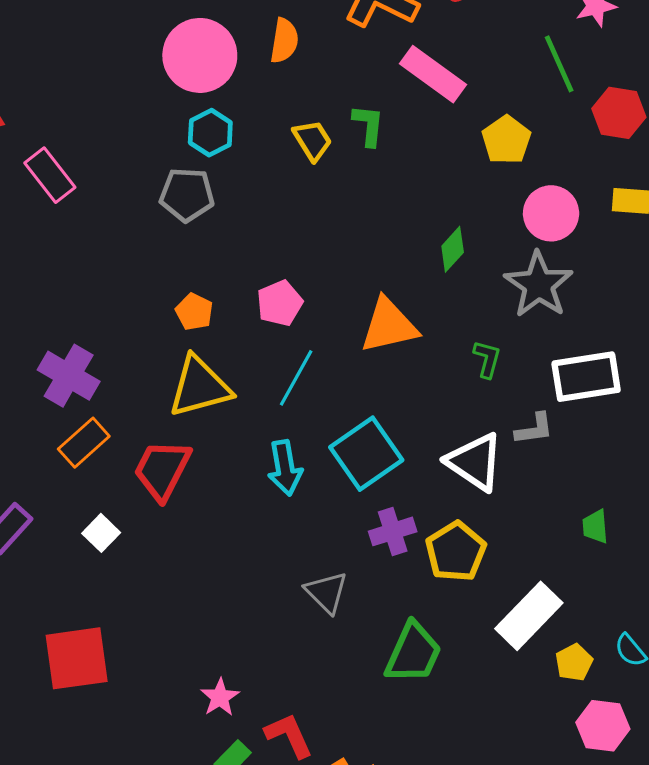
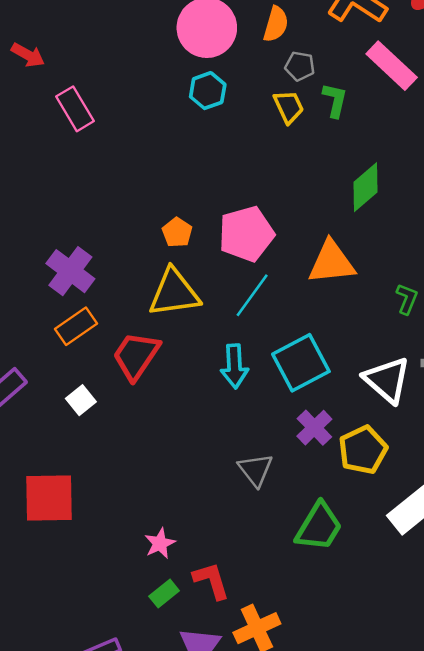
gray pentagon: (187, 195) -> (300, 66), moved, size x0.7
green diamond: (453, 249) -> (365, 187), moved, size x1.4
pink pentagon: (280, 303) -> (246, 234), size x1.5
purple cross: (393, 531) -> (314, 428), turned -33

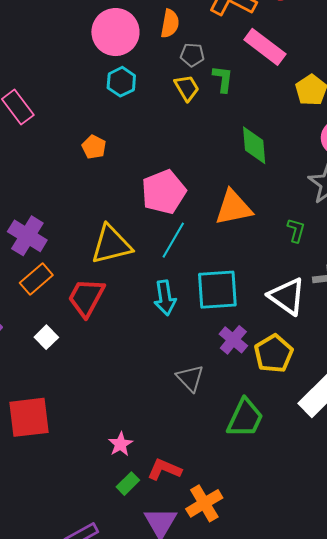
green diamond: (365, 187) -> (254, 145), turned -48
orange pentagon: (177, 232) -> (94, 147), moved
cyan square: (301, 363) -> (217, 290), turned 30
red L-shape: (211, 581) -> (164, 469), turned -44

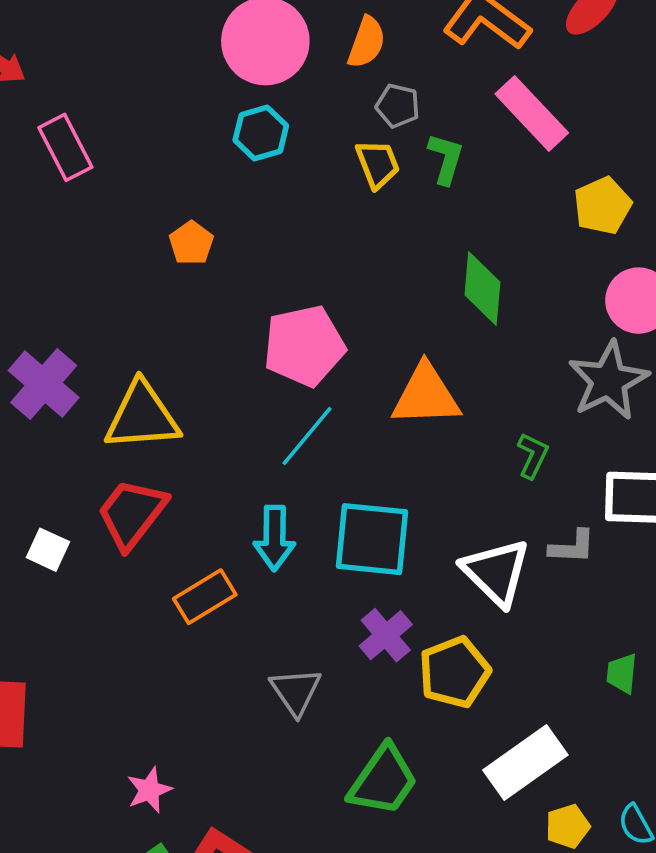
yellow triangle: (111, 245) -> (142, 416), moved
orange rectangle: (36, 279) -> (205, 597), moved
white square: (46, 337) -> (48, 550), moved, turned -30

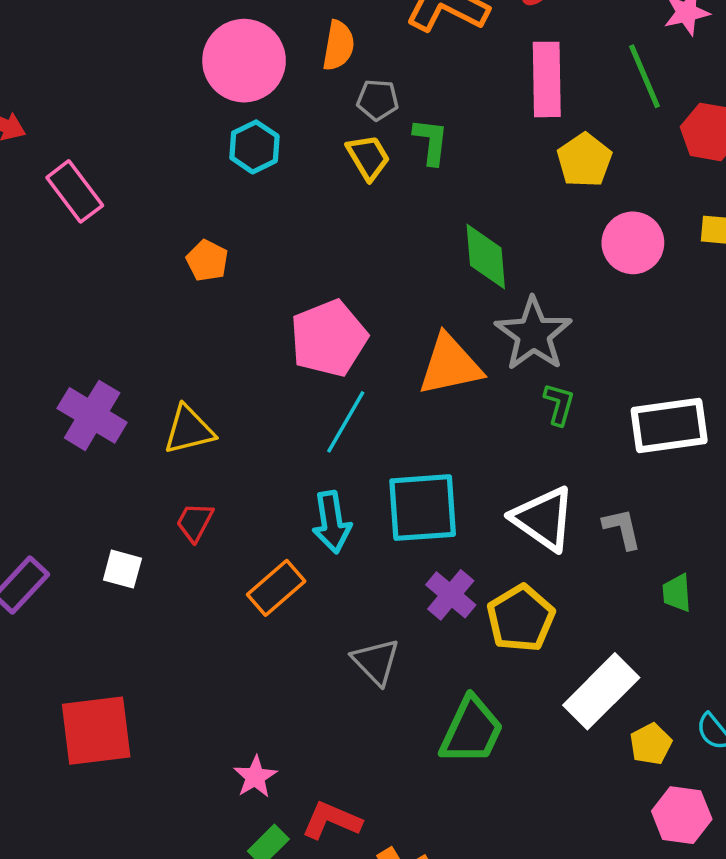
pink rectangle: (532, 113) -> (547, 79), moved, turned 52
gray star: (608, 381) -> (533, 334), moved
yellow triangle: (142, 416) -> (189, 430), size x0.7
red trapezoid: (132, 514) -> (195, 522), size x0.6
gray L-shape: (572, 547) -> (622, 529), moved, turned -96

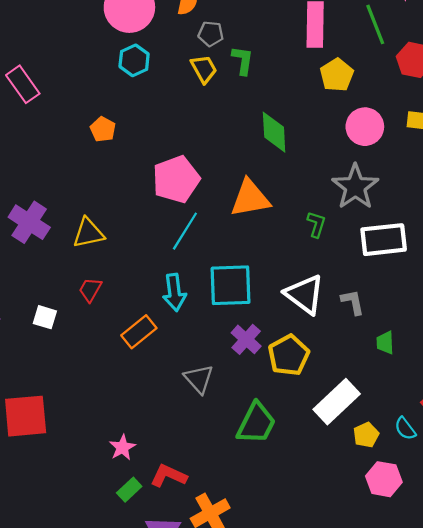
gray star: (533, 334) -> (355, 187), moved

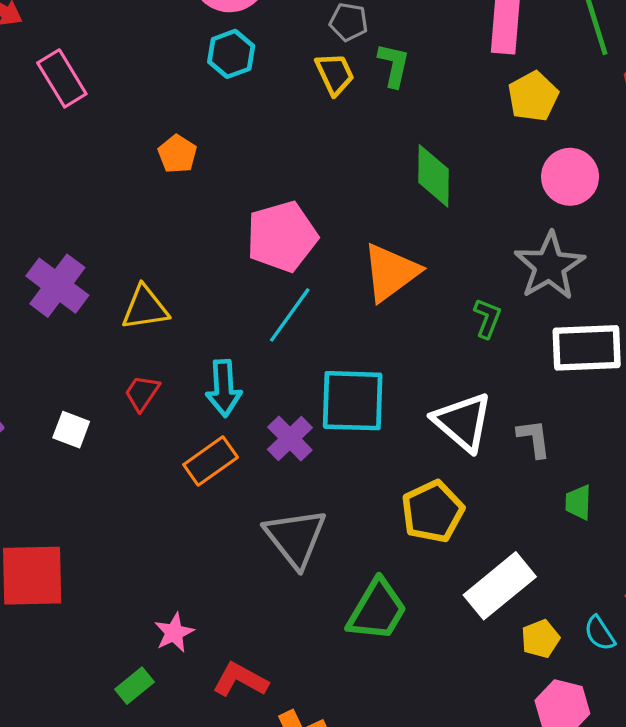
orange triangle: (250, 198) -> (391, 272), turned -30
cyan arrow: (174, 292) -> (224, 388), moved
purple cross: (246, 339) -> (290, 439), moved
gray triangle: (199, 379) -> (296, 538), size x1.4
green rectangle: (129, 490) -> (134, 686), moved

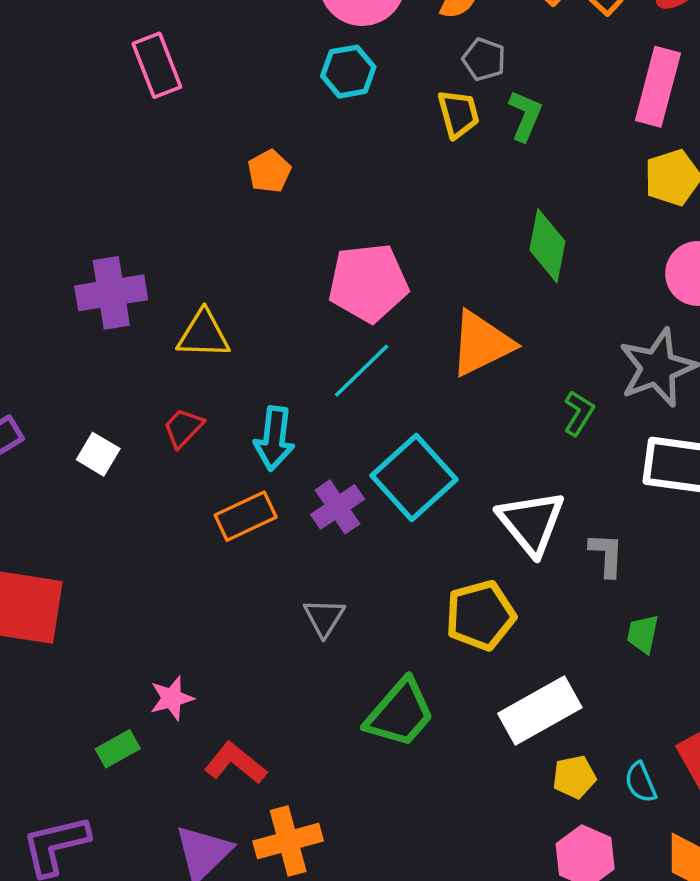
purple cross: (57, 286) -> (111, 293), turned 34
cyan square: (353, 401) -> (414, 478), turned 36
gray triangle: (296, 538) -> (324, 618), size x0.6

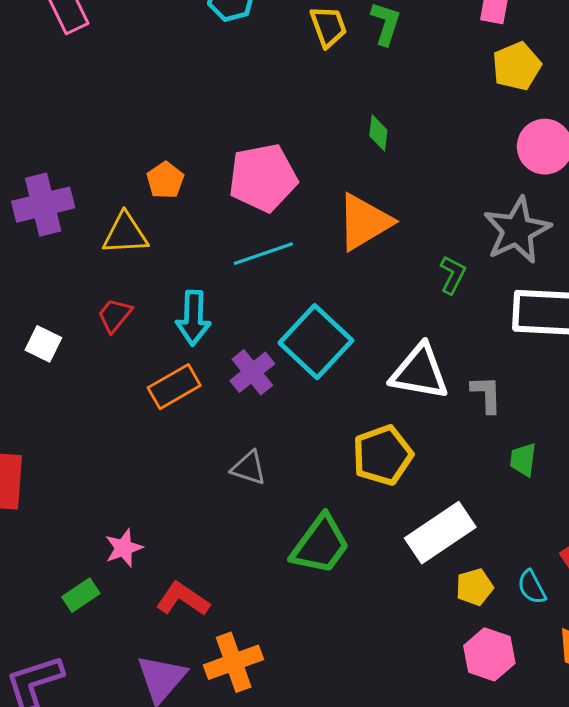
orange pentagon: (269, 171) -> (165, 180), moved
green diamond: (547, 246) -> (378, 133), moved, size x0.6
cyan line: (362, 371) -> (263, 254), turned 30
white triangle: (531, 523) -> (420, 372), turned -36
gray triangle: (324, 618) -> (249, 468), turned -39

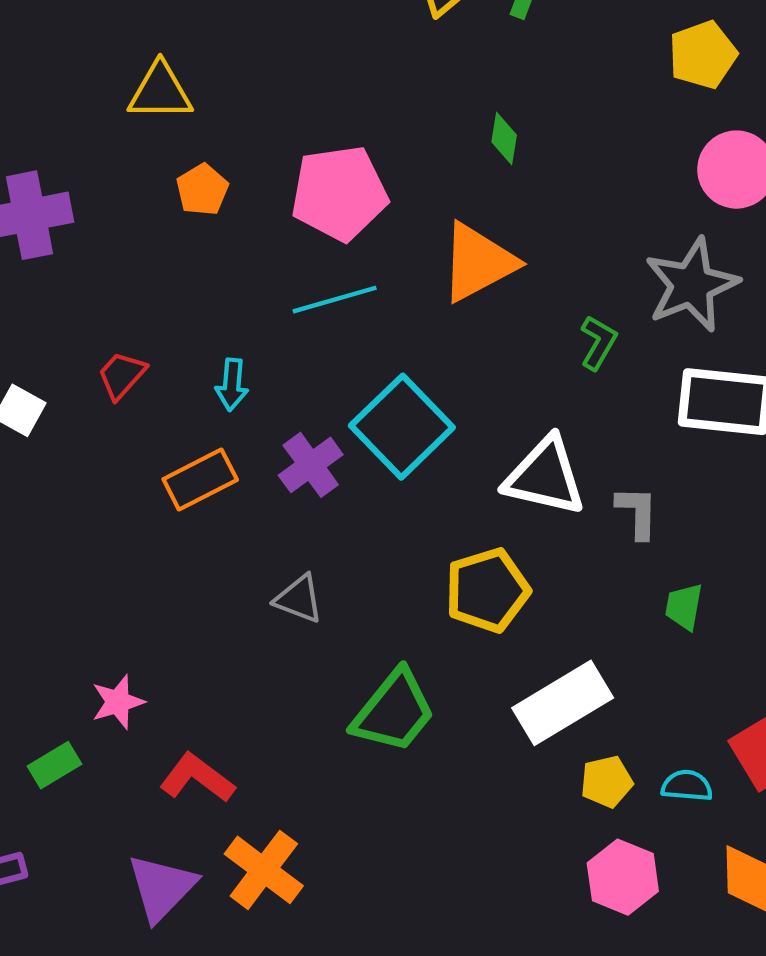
yellow triangle: (125, 234) -> (160, 92), moved
cyan arrow: (193, 318) -> (232, 385), size x0.7
cyan semicircle: (532, 587) -> (687, 786), turned 120
orange cross: (234, 662) -> (264, 870), turned -36

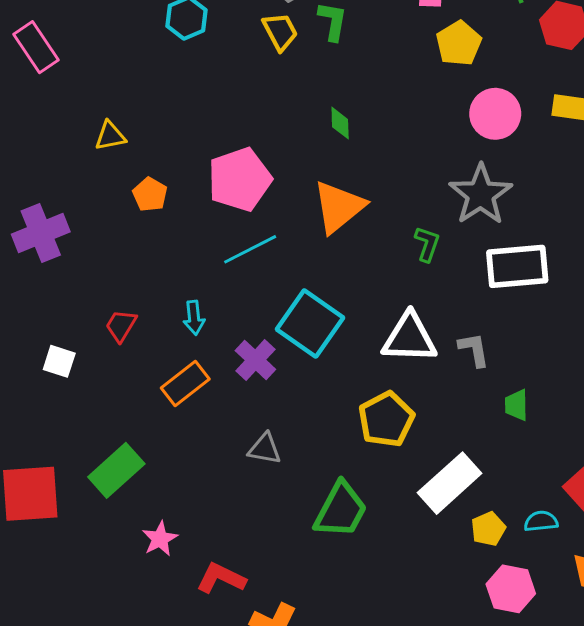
yellow triangle: (160, 92) -> (110, 136), size x0.7
green rectangle: (55, 765) -> (116, 470), moved, size x1.6

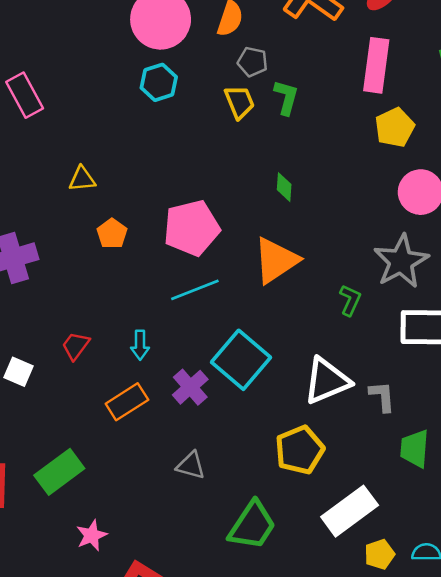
white triangle: (409, 338) -> (327, 381), turned -30
green trapezoid: (516, 405) -> (415, 449), size x1.4

